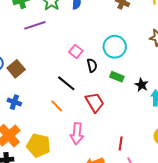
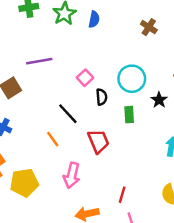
purple line: (35, 25) -> (39, 61), moved
green rectangle: (117, 77) -> (129, 115), turned 56
black star: (142, 85) -> (159, 100), moved
yellow pentagon: (39, 145) -> (24, 183), turned -30

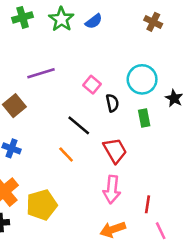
blue semicircle: (94, 19) -> (94, 21), turned 49
pink arrow: (72, 175) -> (112, 189), moved

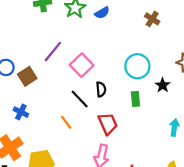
purple line: (41, 73) -> (53, 52), turned -40
pink square: (92, 85) -> (82, 65), moved, size x1.5
black semicircle: (112, 103) -> (101, 89), moved

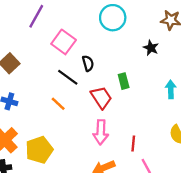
purple line: (53, 52) -> (36, 16), moved
cyan circle: (137, 66) -> (113, 18), moved
green rectangle: (135, 99) -> (124, 81), moved

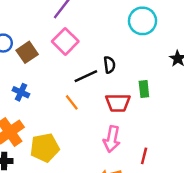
pink square: (64, 42) -> (65, 41), moved
black line: (68, 77) -> (86, 76), turned -70
red trapezoid: (101, 98) -> (118, 103), turned 115

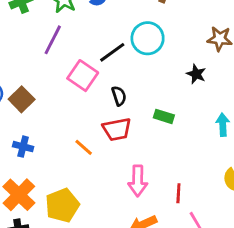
pink square: (65, 41) -> (83, 76), moved
black line: (86, 76) -> (112, 52), moved
green rectangle: (144, 89) -> (164, 116), turned -56
red trapezoid: (118, 103) -> (117, 129), moved

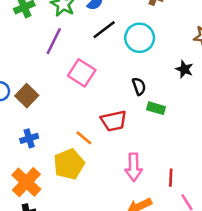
black line: (112, 52) -> (104, 30), moved
black semicircle: (119, 96) -> (139, 86), moved
blue cross: (23, 147) -> (29, 138), turned -30
yellow pentagon: (62, 205) -> (69, 164), moved

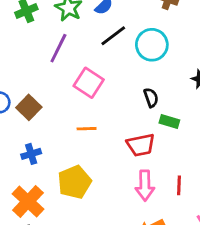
red trapezoid: (114, 121) -> (141, 145), moved
orange line: (84, 138) -> (87, 129), moved, turned -42
red line: (171, 178) -> (179, 185), moved

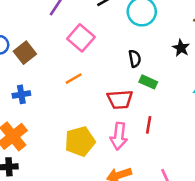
orange line: (87, 129) -> (74, 79), turned -36
yellow pentagon: (74, 182) -> (80, 141), moved
red line: (179, 185) -> (149, 125), moved

